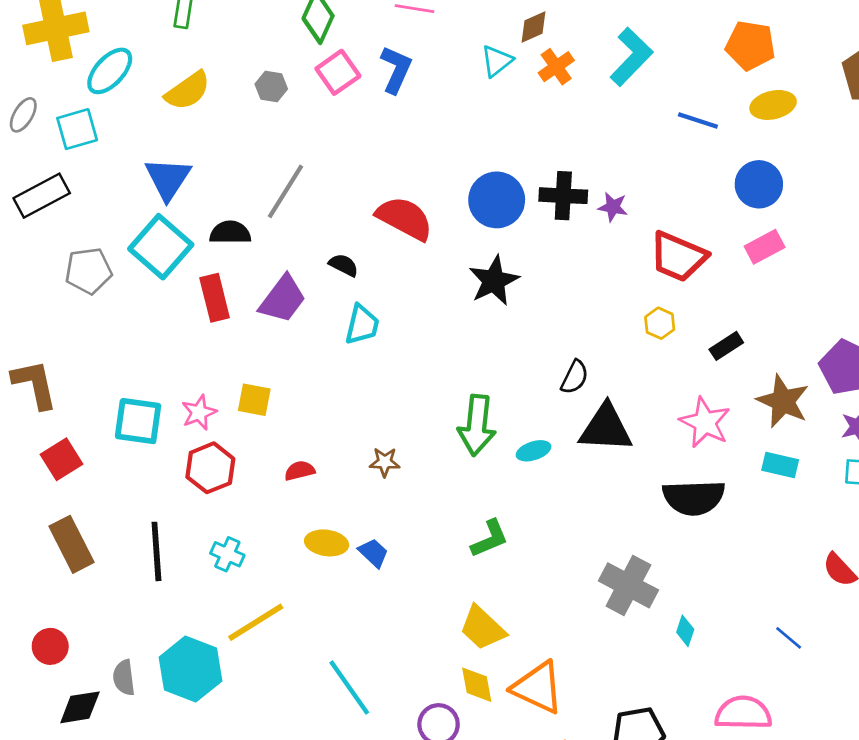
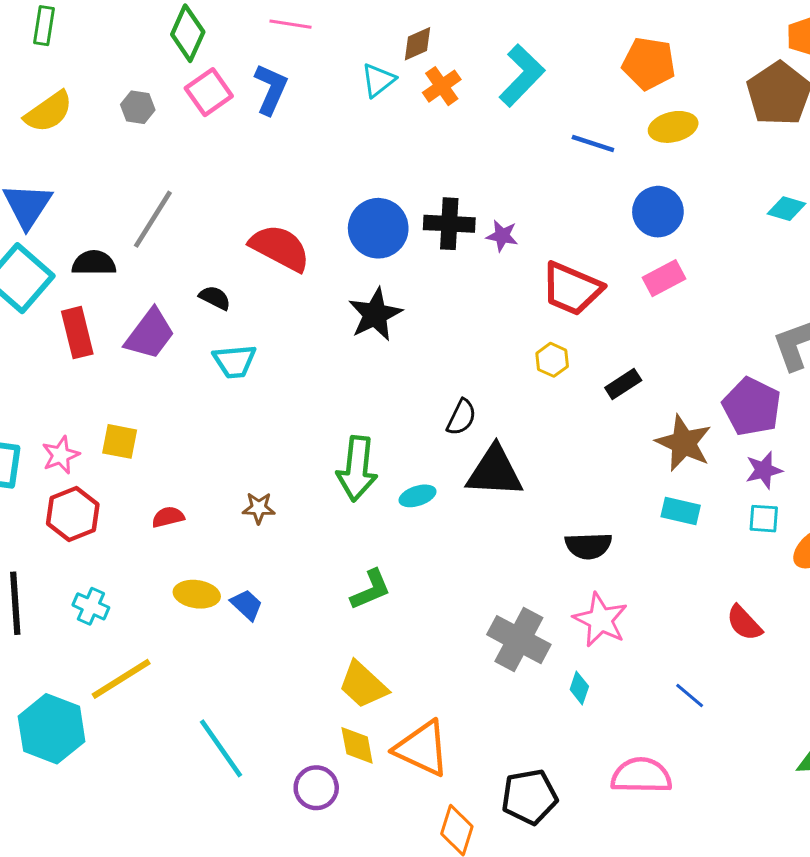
cyan trapezoid: (362, 325) -> (235, 361), turned 72
pink star: (705, 422) -> (600, 620), moved
black semicircle: (694, 498) -> (588, 546), size x0.7

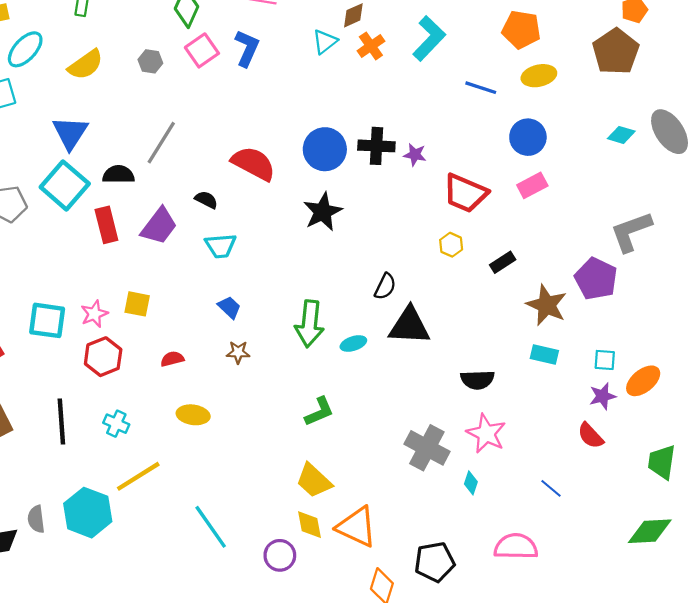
purple star: (764, 470) -> (603, 396), moved
blue trapezoid: (247, 605) -> (229, 307), moved

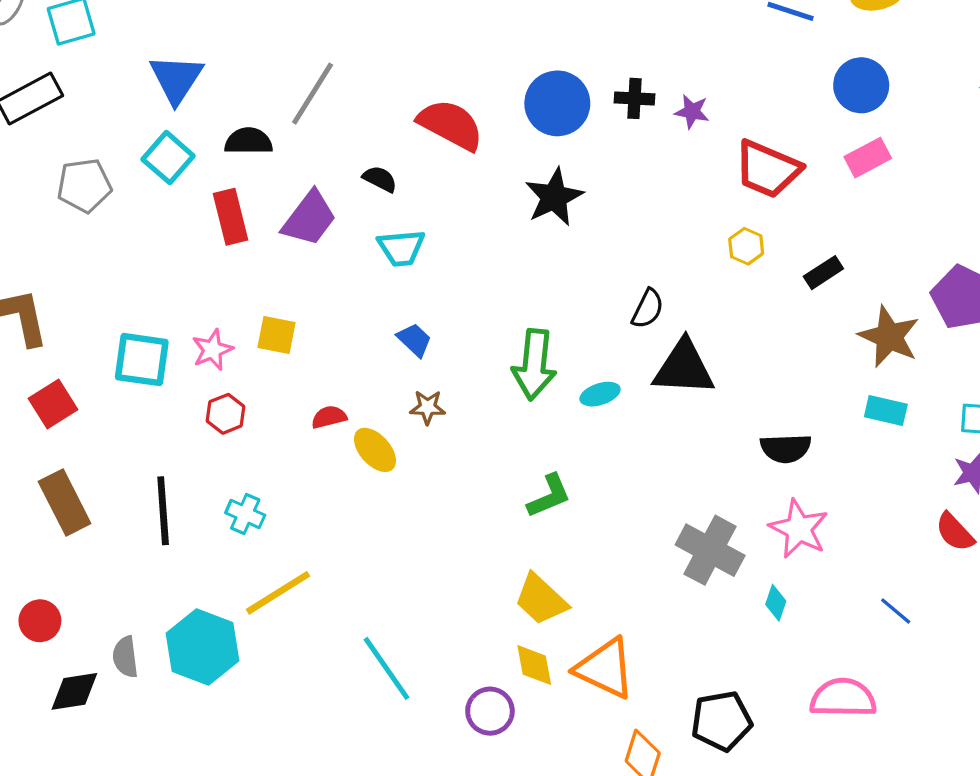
black cross: (376, 146) -> (635, 98), size x0.7
cyan square: (65, 185) -> (168, 158), size x0.7
red hexagon: (103, 357) -> (226, 414), size x0.7
yellow ellipse: (193, 415) -> (375, 450), moved, turned 40

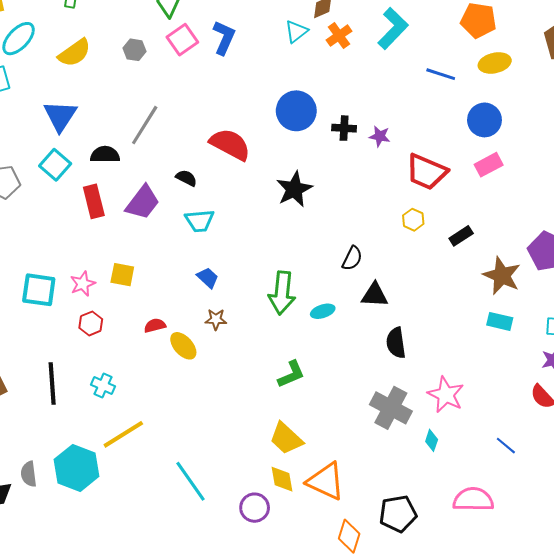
blue circle: (557, 103) -> (296, 111), moved
black triangle: (684, 368) -> (375, 295), size x0.7
black semicircle: (786, 448) -> (396, 343), moved, turned 84

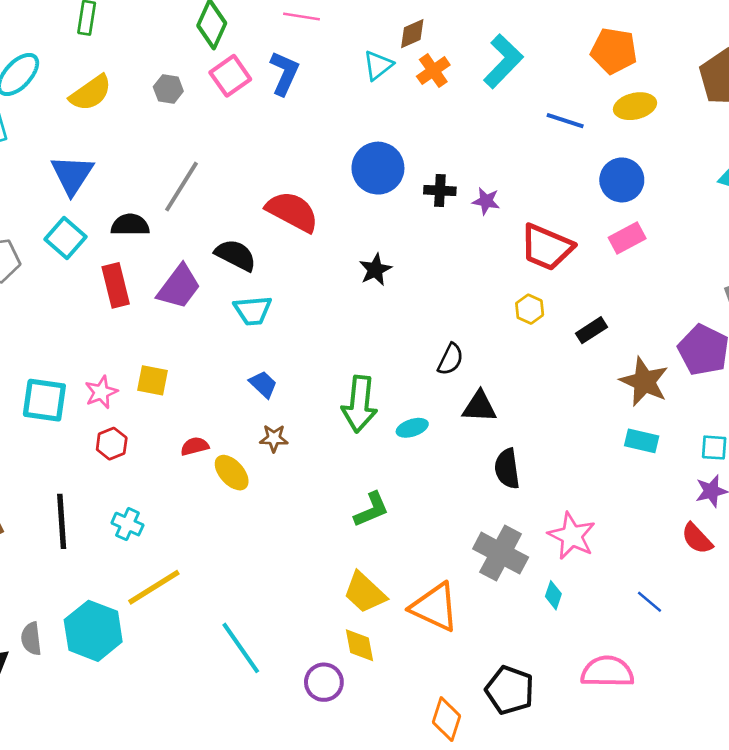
black semicircle: (186, 178) -> (236, 255), size x1.5
black star: (294, 189) -> (375, 270), size x0.7
orange triangle: (326, 481) -> (435, 607), moved
black pentagon: (398, 514) -> (510, 690), turned 30

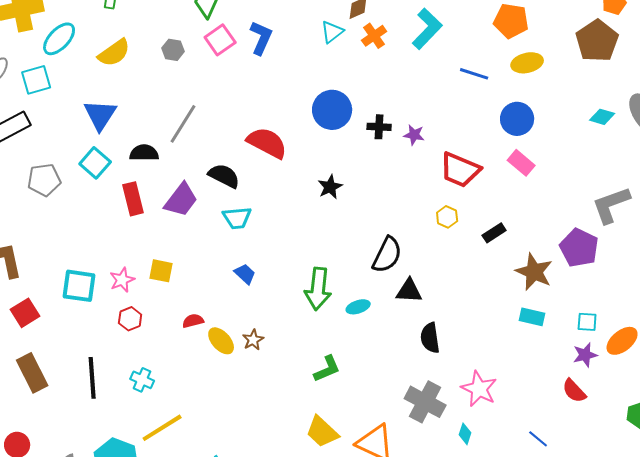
pink rectangle: (627, 238) -> (521, 163), turned 68
black semicircle: (450, 359) -> (387, 255), size x1.5
brown star: (274, 438) -> (253, 340), moved, turned -30

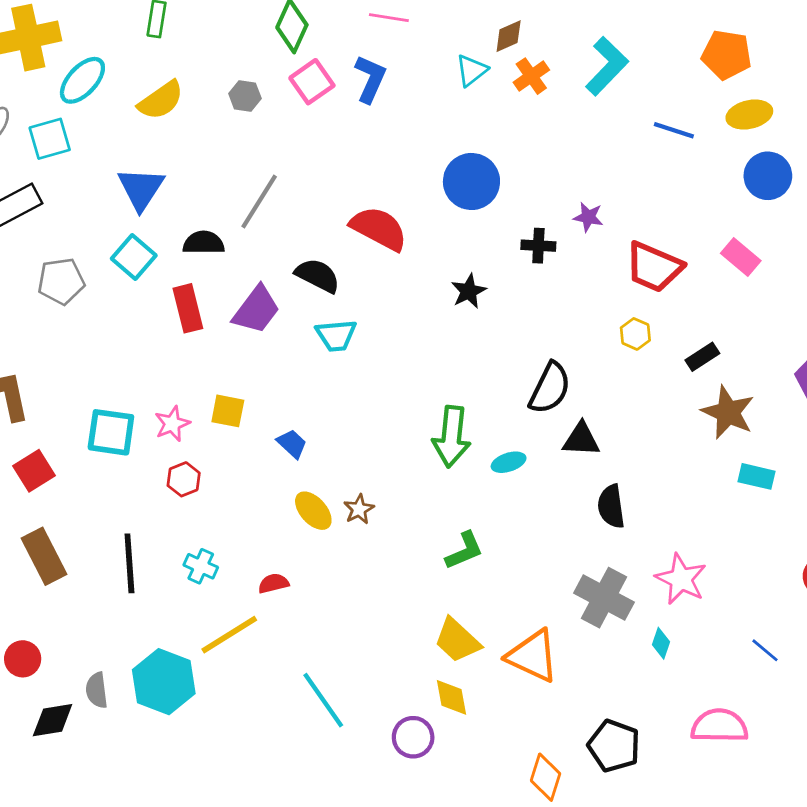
blue circle: (517, 119) -> (768, 176), moved
black cross: (379, 127) -> (538, 246), moved
brown star: (534, 272) -> (728, 412), moved
blue trapezoid: (245, 274) -> (292, 444), moved
red semicircle: (193, 321) -> (273, 583), moved

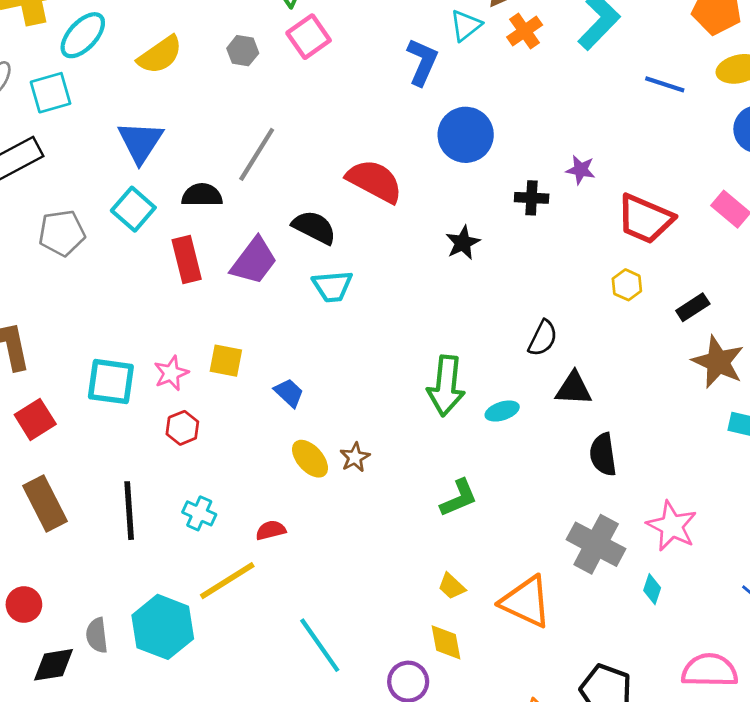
blue L-shape: (370, 79) -> (422, 62), moved
black semicircle: (550, 388) -> (543, 338), size x0.7
yellow trapezoid: (457, 640) -> (452, 586), size x0.6

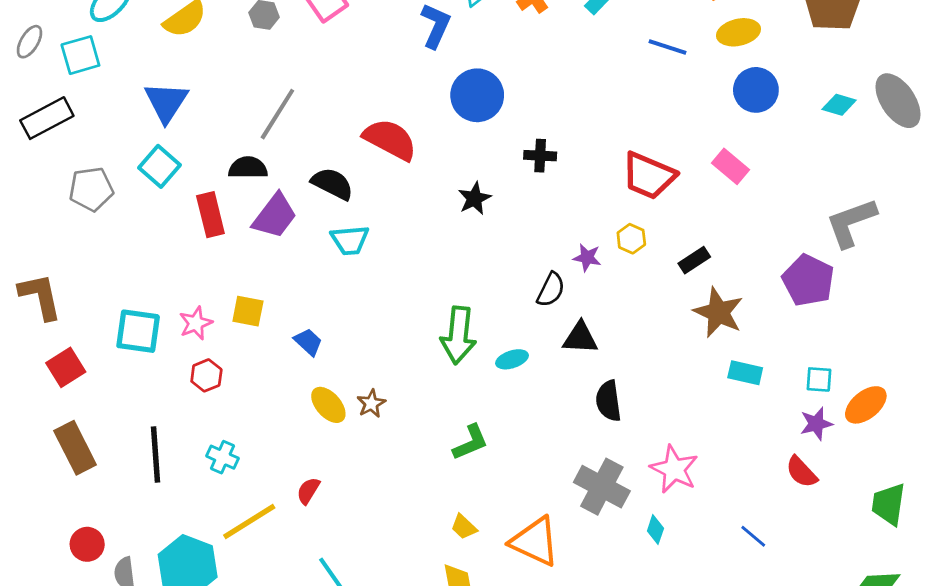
purple star: (581, 170) -> (587, 257), moved
black semicircle: (202, 195) -> (248, 168), moved
red semicircle: (271, 530) -> (308, 491), moved, turned -44
red circle: (24, 605) -> (87, 544), moved

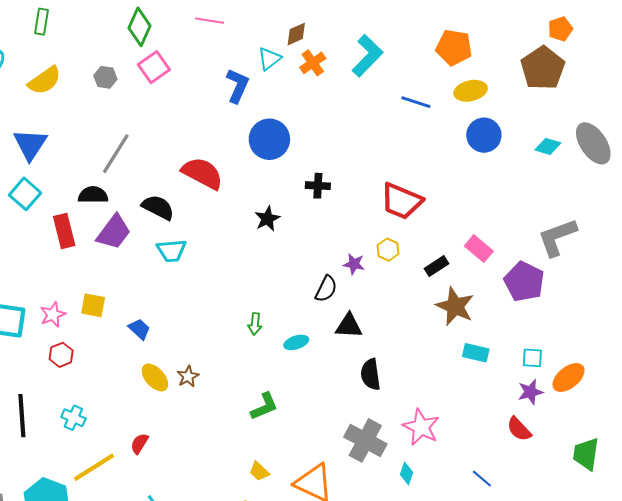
pink rectangle: (730, 166) -> (479, 249), moved
green arrow: (458, 335) -> (255, 324), size x0.5

